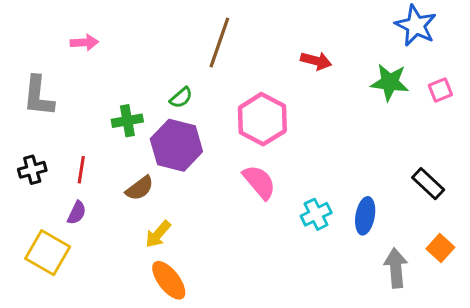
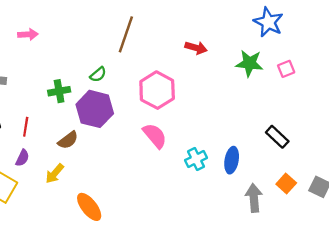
yellow arrow: (158, 234) -> (55, 174), moved

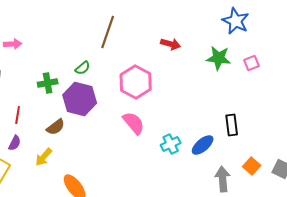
pink arrow: (28, 34) -> (13, 44), moved
black rectangle: (277, 137) -> (232, 125), moved, turned 40
blue ellipse: (232, 160) -> (203, 145), turned 40

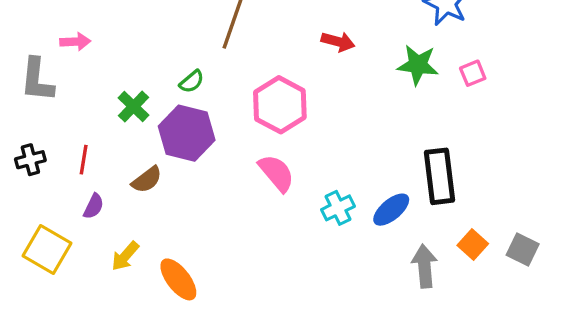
green cross: (48, 83) -> (133, 106), turned -36
black rectangle: (232, 125) -> (439, 176), size x1.5
purple semicircle: (15, 143) -> (94, 206), moved
yellow arrow: (44, 157) -> (125, 256), moved

